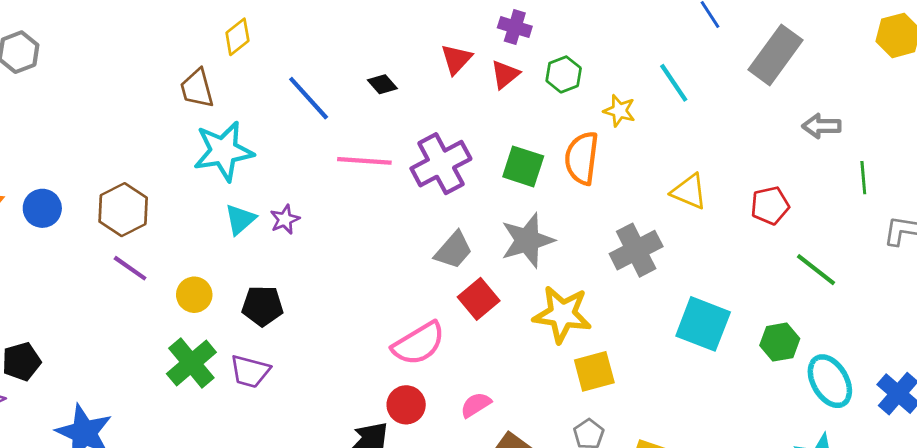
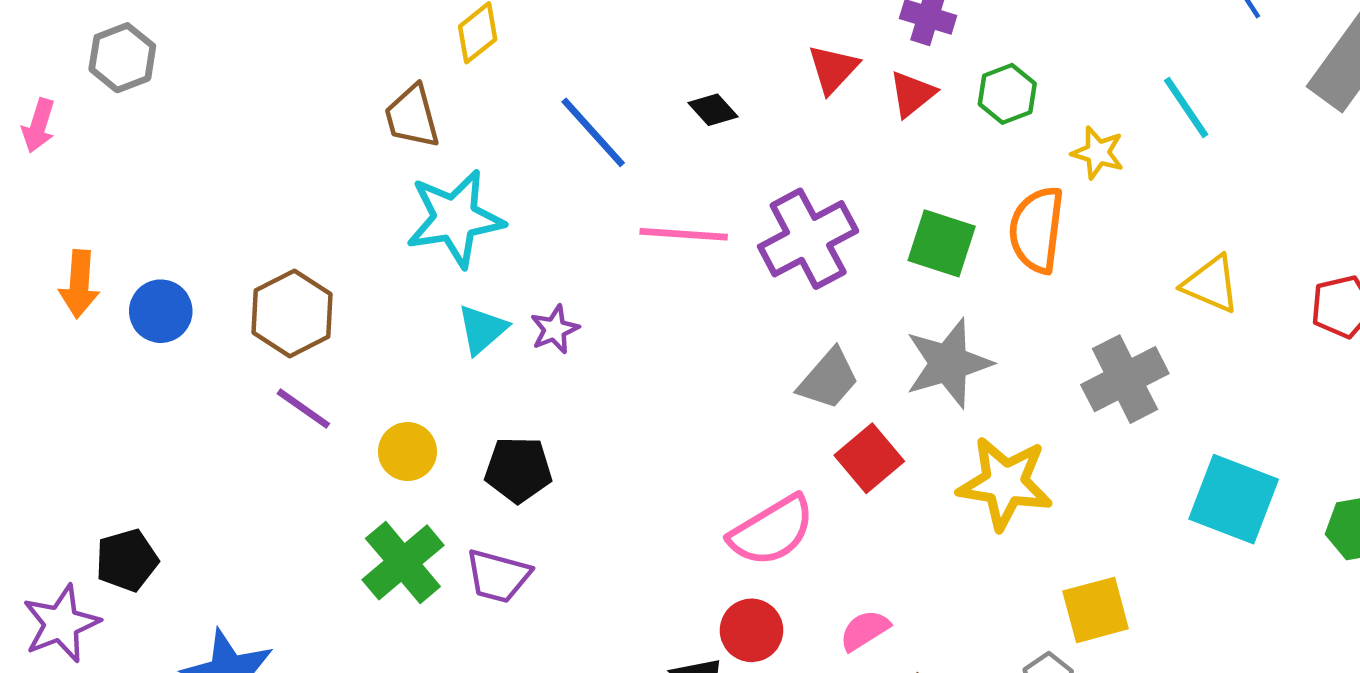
yellow square: (594, 371) -> (1096, 610), moved

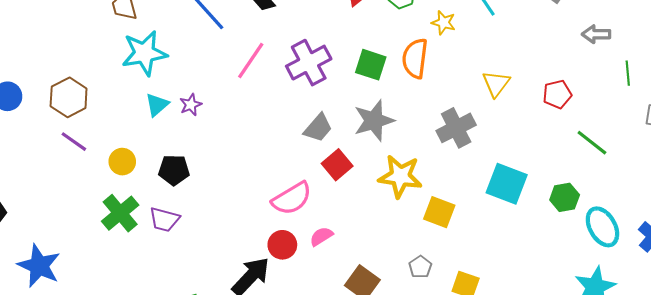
pink line: (684, 234) -> (251, 60), turned -60
yellow triangle: (1211, 284) -> (496, 84), turned 44
yellow square: (1096, 610) -> (439, 212), moved, turned 36
pink semicircle: (865, 630) -> (321, 236), moved

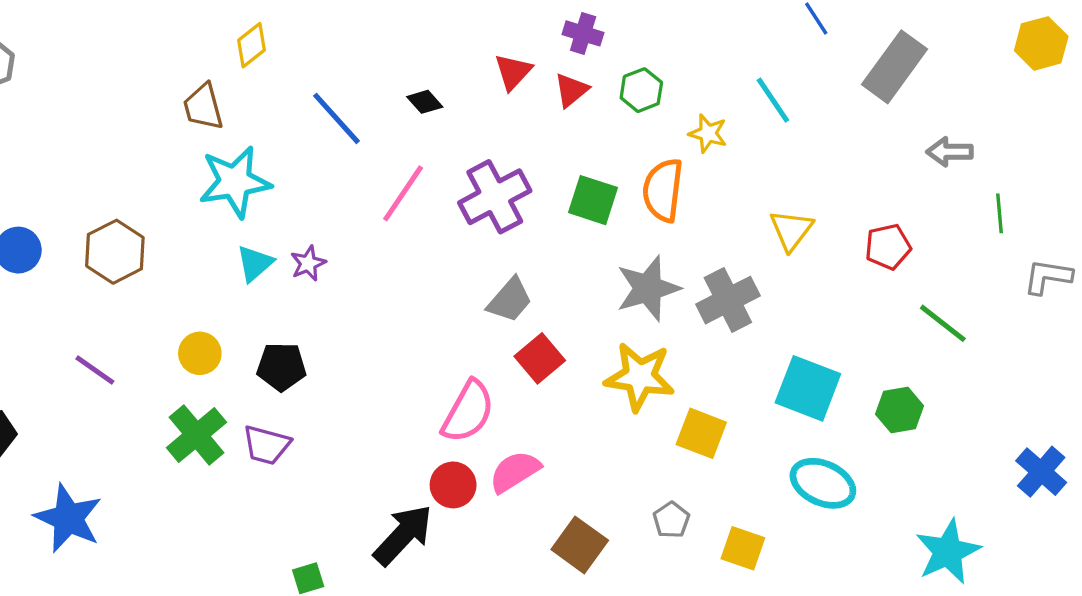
gray star: (374, 121) -> (648, 288), moved
purple line: (74, 142) -> (95, 370), moved
pink semicircle: (292, 198) -> (468, 412), turned -30
cyan ellipse: (602, 227) -> (823, 483), moved, turned -36
pink semicircle: (321, 236) -> (515, 472), size x1.4

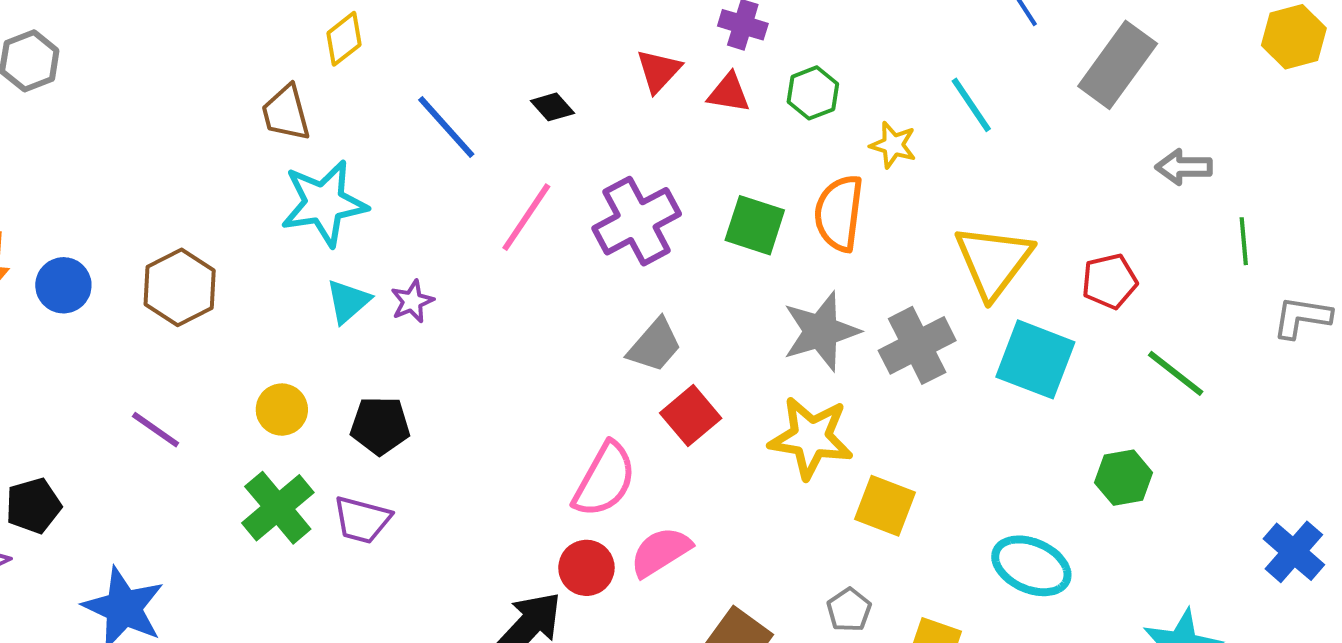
red triangle: (571, 90) -> (729, 93), turned 48
yellow triangle: (791, 230) -> (993, 261), size x1.5
cyan square: (808, 388) -> (1035, 359), moved

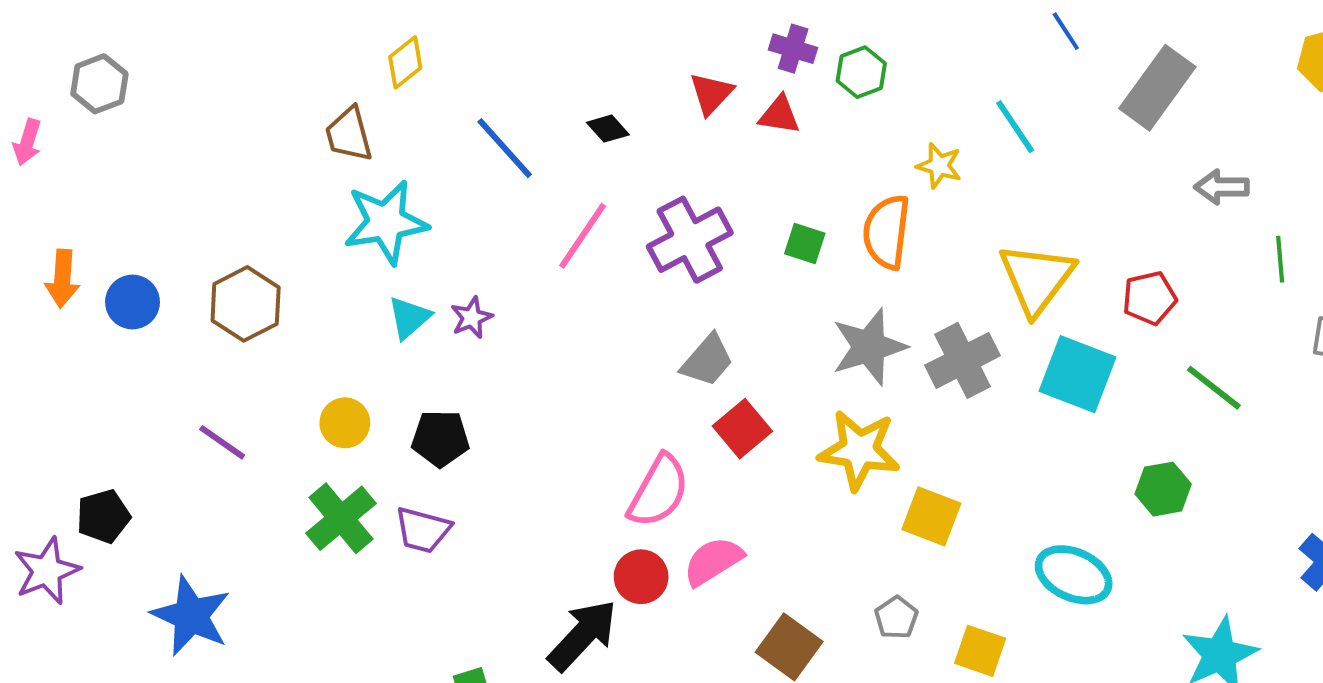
green hexagon: (813, 93) -> (861, 72), moved
green square: (755, 225) -> (805, 244), size x0.7

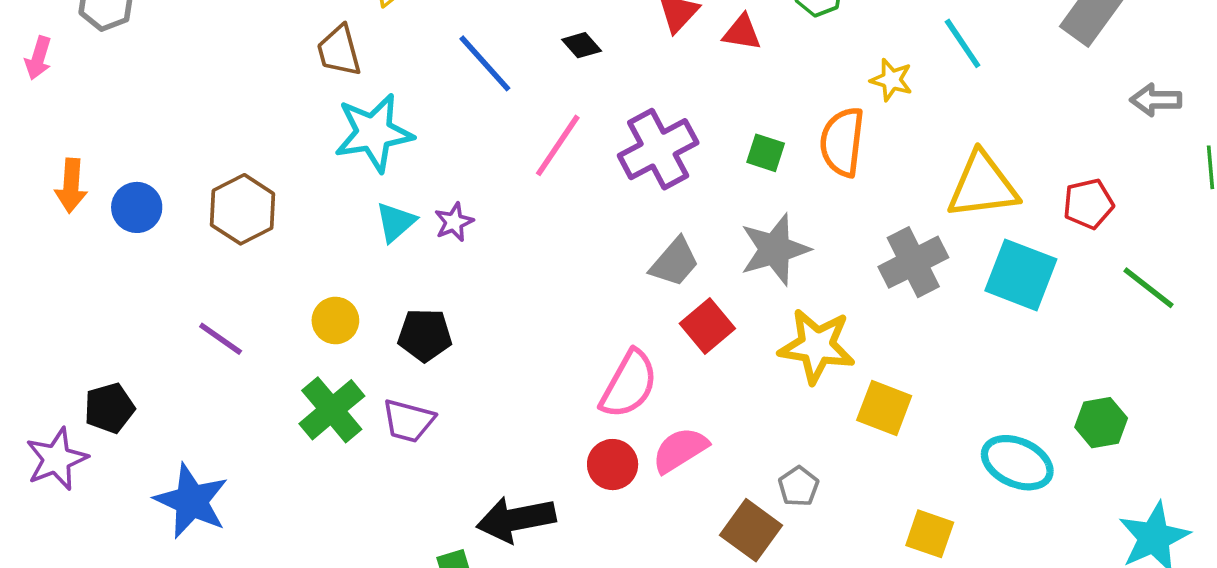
yellow triangle: (1037, 279) -> (983, 186), turned 46
gray star: (869, 347) -> (775, 249), moved
green hexagon: (1163, 489) -> (1101, 423), moved
gray pentagon: (896, 618) -> (798, 486), moved
black arrow: (583, 635) -> (516, 519), moved, turned -144

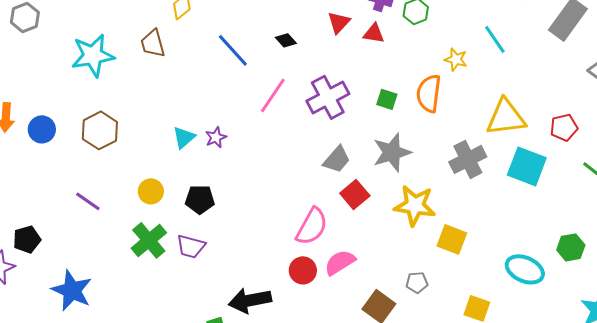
cyan star: (374, 133) -> (93, 55), moved
gray pentagon: (798, 486) -> (417, 282), moved, turned 30

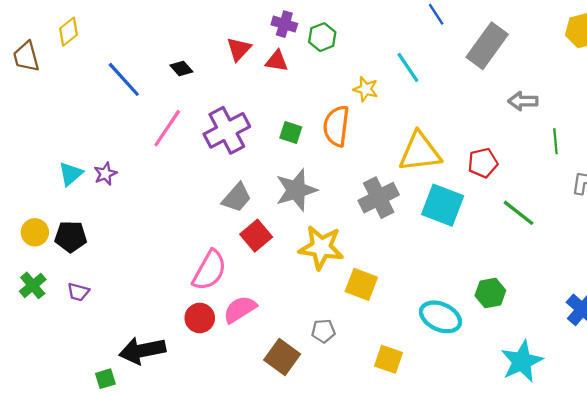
brown trapezoid: (153, 43) -> (26, 57), moved
black pentagon: (200, 199) -> (71, 237), moved
green cross: (149, 240) -> (33, 285), size x0.7
purple trapezoid: (191, 246) -> (78, 292), size x0.7

